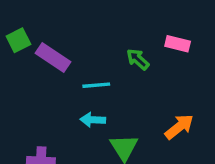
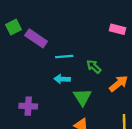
green arrow: (138, 59) -> (94, 67), moved

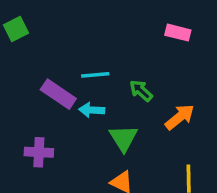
purple rectangle: (36, 38) -> (58, 94), moved

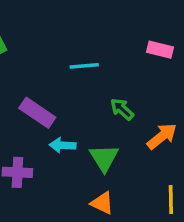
cyan line: (95, 75) -> (84, 66), moved
cyan arrow: (92, 110) -> (63, 145), moved

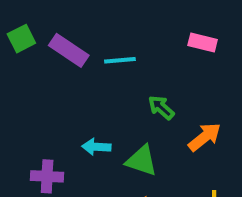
purple rectangle: (37, 113) -> (69, 50), moved
green triangle: (104, 158) -> (142, 161), turned -40

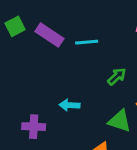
green arrow: (161, 107) -> (117, 76), turned 96
green triangle: (142, 161) -> (120, 121), moved

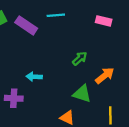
cyan line: (87, 42) -> (56, 15), moved
cyan arrow: (69, 105) -> (34, 77), moved

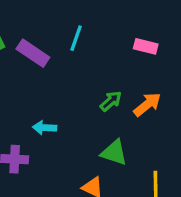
cyan line: (56, 15) -> (76, 38), turned -66
orange arrow: (105, 76) -> (147, 104), moved

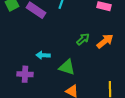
green triangle: (114, 153) -> (67, 67), moved

